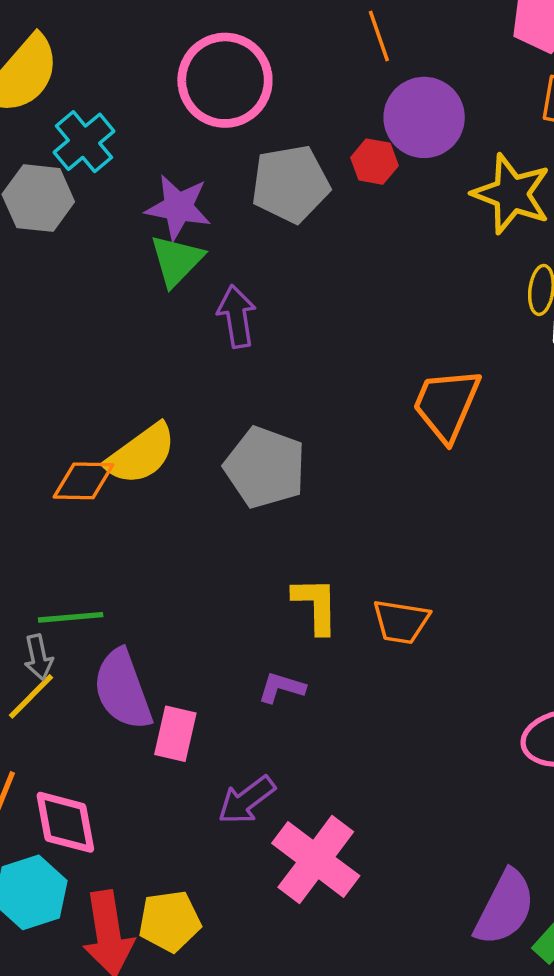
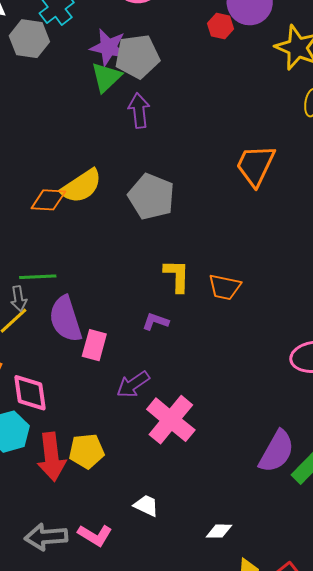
gray pentagon: (290, 184) -> (137, 56), moved

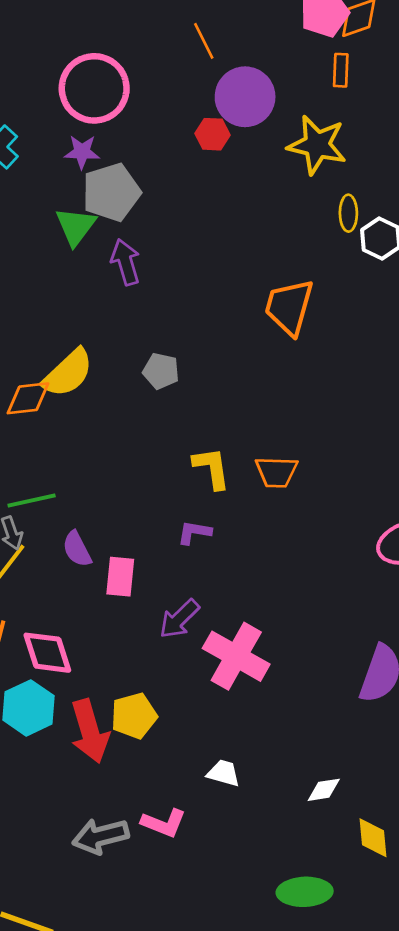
purple star: (108, 47) -> (82, 152), moved, size x0.7
gray pentagon: (151, 197) -> (161, 371), size x0.6
purple semicircle: (65, 319) -> (77, 549), size x0.6

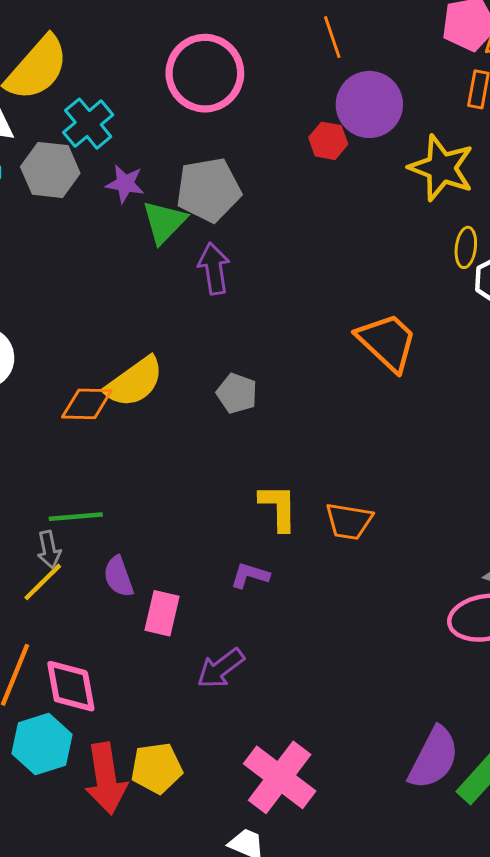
purple star: (82, 152) -> (125, 184), moved
orange trapezoid: (289, 307) -> (387, 342), turned 110
pink cross: (236, 656) -> (280, 777), moved

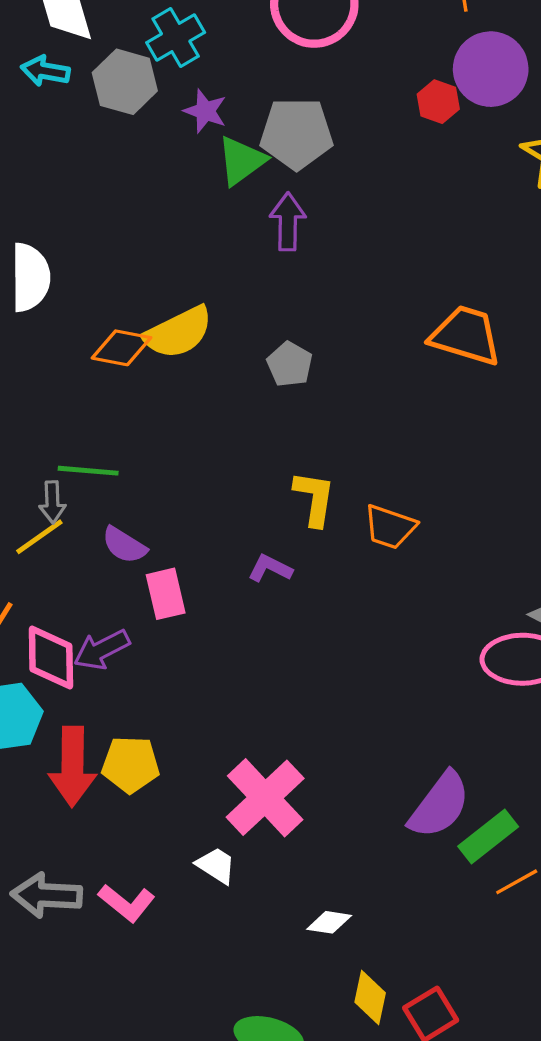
orange trapezoid: (387, 342) -> (466, 335), turned -36
purple semicircle: (118, 577) -> (124, 545), turned -48
pink rectangle: (162, 613) -> (166, 594), turned -36
purple arrow: (221, 668) -> (102, 650), moved

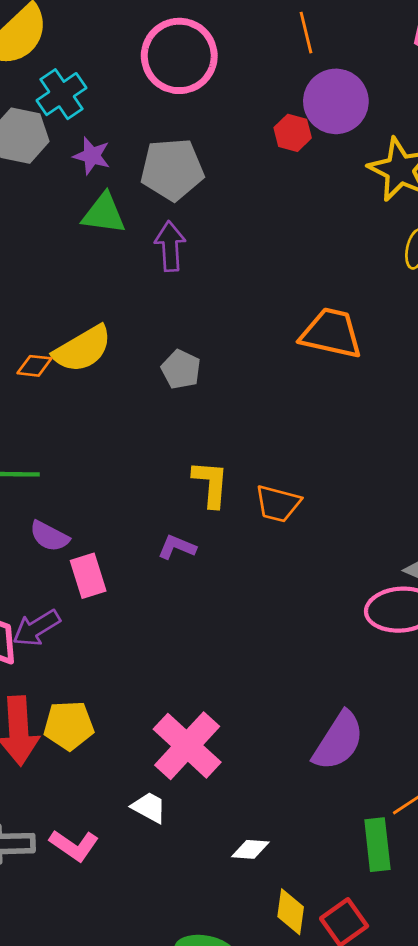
green triangle: (241, 161) -> (104, 214), moved, turned 48
orange diamond: (122, 348) -> (34, 366), size x0.7
green rectangle: (488, 837) -> (377, 845), moved, turned -54

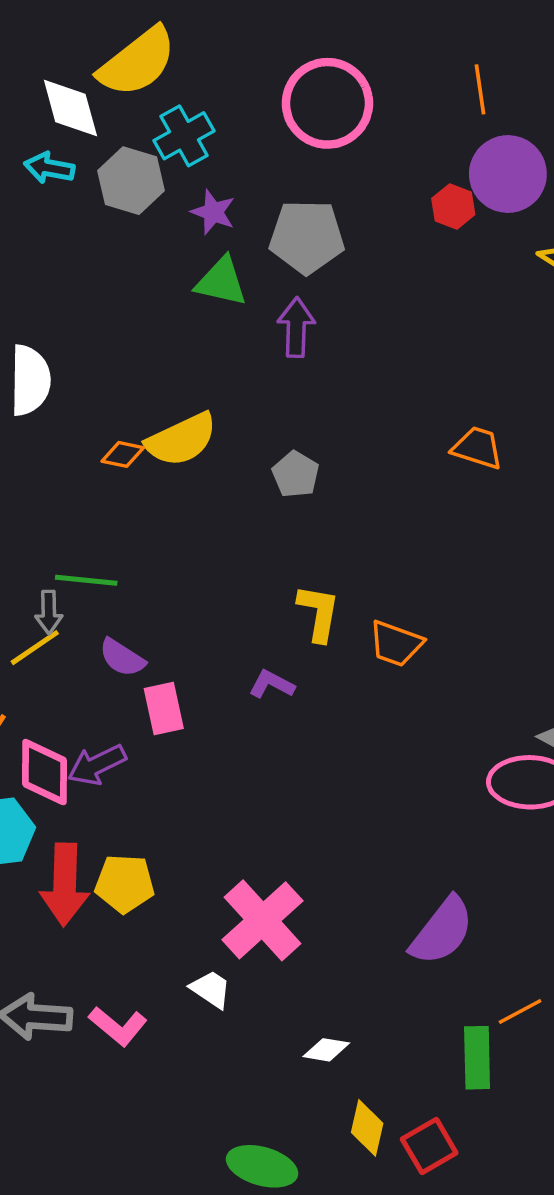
orange trapezoid: (331, 333) -> (477, 448), size x0.7

